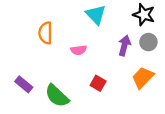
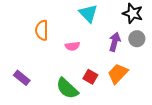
orange trapezoid: (143, 78) -> (118, 74), moved
green semicircle: (57, 96) -> (67, 88), moved

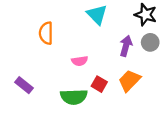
pink semicircle: (72, 46) -> (80, 61), moved
green semicircle: (67, 88) -> (74, 97), turned -45

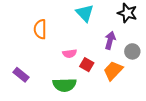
gray circle: (150, 42) -> (132, 51), moved
red square: (99, 84) -> (87, 65), moved

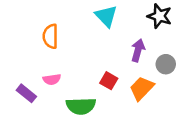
pink semicircle: (70, 53) -> (52, 79), moved

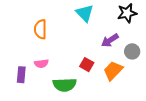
black star: (159, 16) -> (127, 13), turned -30
purple arrow: (138, 50) -> (110, 40), turned -138
purple rectangle: (26, 93) -> (21, 75), turned 56

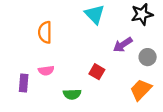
orange trapezoid: (113, 71) -> (141, 90), moved
green semicircle: (65, 85) -> (72, 94), size x0.7

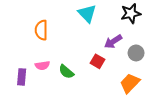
red square: (97, 72) -> (98, 61), moved
green semicircle: (72, 94) -> (66, 72), moved, turned 42

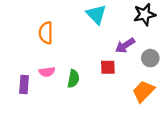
red square: (98, 61) -> (108, 67), turned -32
green semicircle: (66, 72) -> (73, 79), turned -119

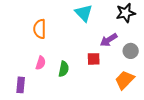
pink semicircle: (47, 72) -> (41, 63), turned -64
purple rectangle: (24, 84) -> (21, 85), moved

